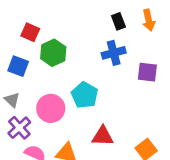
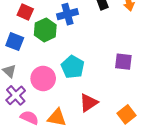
blue cross: (114, 53) -> (67, 14), moved
purple square: (147, 72) -> (123, 62), moved
red triangle: (103, 136) -> (89, 103), turned -36

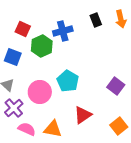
purple square: (123, 62) -> (116, 86), moved, turned 30

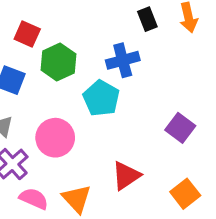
blue cross: (63, 31) -> (123, 60), moved
cyan pentagon: (68, 81) -> (101, 98), moved
orange triangle: (53, 129) -> (77, 199), turned 36

